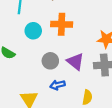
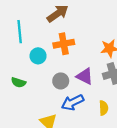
blue arrow: (57, 85) -> (73, 102), size x1.5

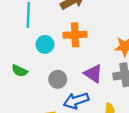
gray circle: (61, 81) -> (58, 79), moved

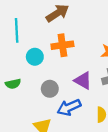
green semicircle: (20, 71) -> (13, 84), turned -32

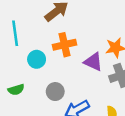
purple triangle: (83, 80) -> (93, 62), moved

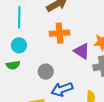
cyan circle: (37, 59) -> (19, 45), moved

